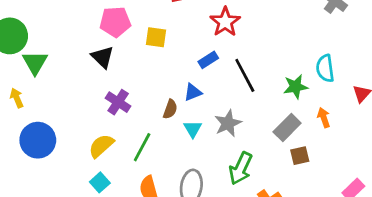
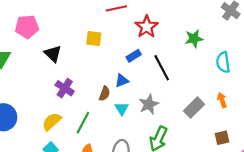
pink pentagon: (115, 22) -> (27, 27), moved
green star: (296, 87) -> (194, 39), moved
brown square: (300, 156) -> (222, 138), moved

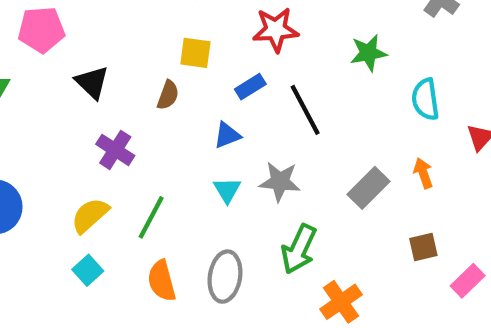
red star: (147, 27) -> (276, 30), turned 30
yellow square: (94, 39) -> (195, 53), moved
brown semicircle: (105, 94) -> (168, 95), moved
gray star: (149, 104) -> (280, 182), turned 30

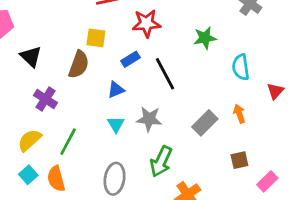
brown semicircle: (168, 95) -> (79, 64), size x1.5
orange semicircle: (162, 281) -> (56, 179), moved

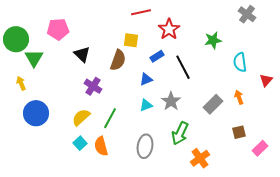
red star: (146, 23) -> (169, 29), turned -30
gray star: (149, 119) -> (171, 101), turned 30
cyan triangle: (116, 124) -> (146, 105), turned 40

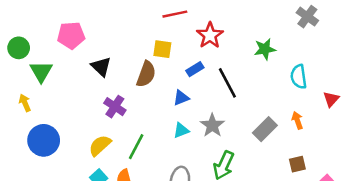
green circle: (16, 39) -> (19, 48), size x0.7

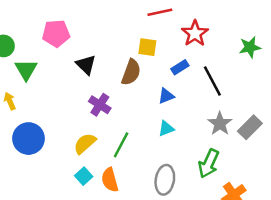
gray star: (212, 125) -> (220, 124), moved

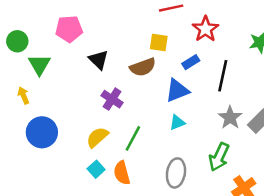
brown semicircle: (131, 72) -> (143, 67), turned 50
black line: (212, 81) -> (223, 76), turned 40
blue triangle: (166, 96) -> (177, 90), size x1.5

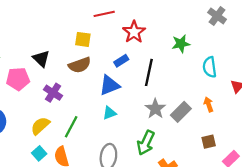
pink pentagon: (69, 29) -> (18, 79), moved
yellow square: (159, 42) -> (83, 39), moved

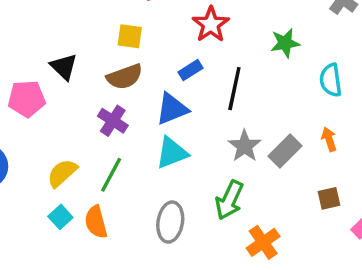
purple cross: (53, 93) -> (113, 121), moved
cyan triangle: (109, 113) -> (172, 153), size x1.5

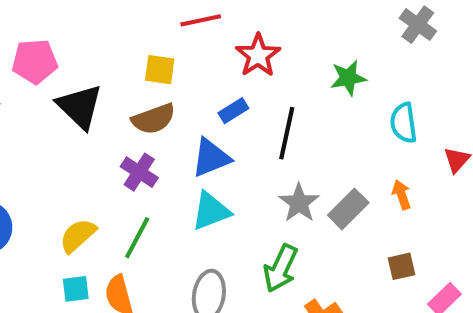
black triangle: (64, 67) -> (80, 107), size x1.4
pink pentagon: (27, 99) -> (35, 61), moved
cyan square: (60, 217) -> (76, 289), turned 35

